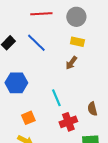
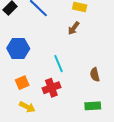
orange square: (28, 118) -> (22, 83), moved
red cross: (68, 122) -> (51, 88), moved

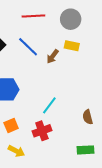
brown arrow: (74, 28) -> (53, 56), moved
cyan line: (59, 64) -> (49, 105), turned 60

